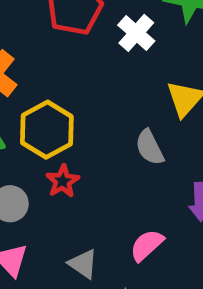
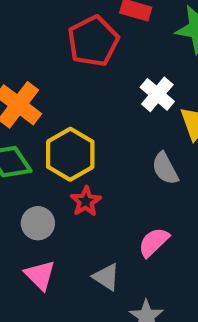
white cross: (136, 33) -> (157, 94), moved
pink semicircle: (147, 245) -> (154, 242), moved

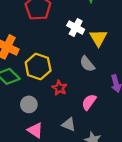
red star: (86, 201) -> (59, 88), moved

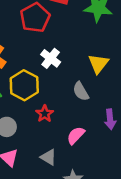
white cross: (76, 28) -> (51, 58), moved

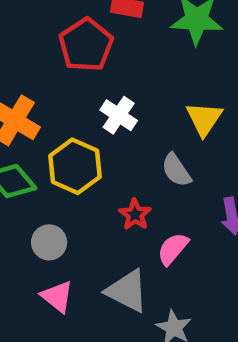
red star: (45, 114) -> (135, 214), moved
gray triangle: (49, 157) -> (127, 291), size x1.5

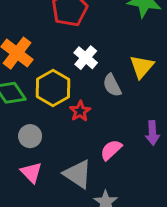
gray semicircle: (176, 170) -> (112, 85), moved
red star: (135, 214) -> (80, 111), moved

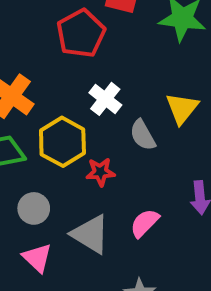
red star: (80, 111) -> (100, 172), turned 30
gray triangle: (78, 174) -> (90, 234), moved

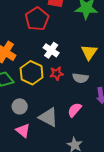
gray semicircle: (143, 135) -> (80, 78), moved, turned -49
red star: (100, 172) -> (57, 73), moved

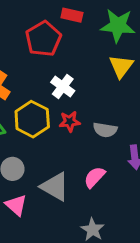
yellow triangle: (89, 52) -> (121, 66), moved

